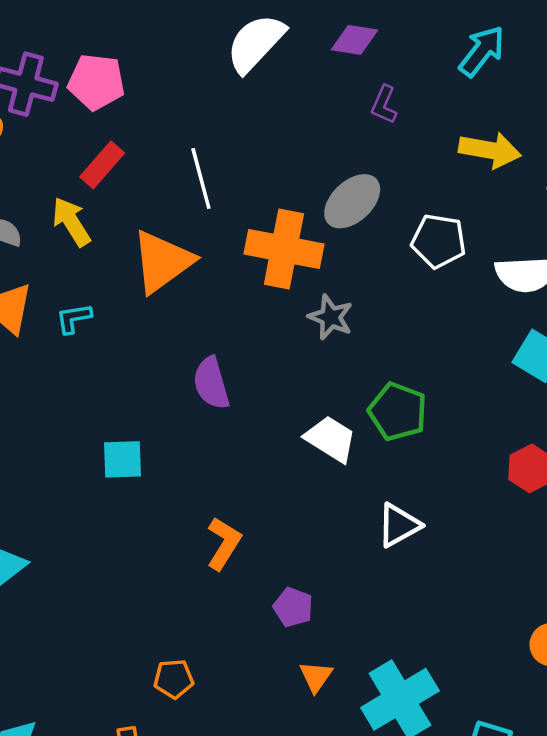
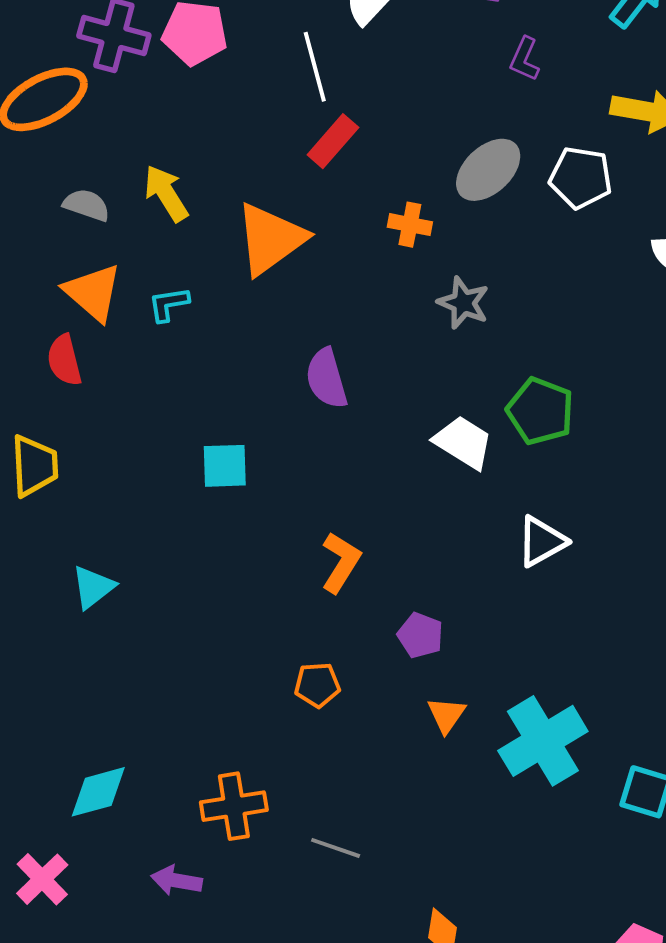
red rectangle: (102, 165) -> (333, 141), moved
white line: (201, 178) -> (315, 67), moved
white pentagon: (439, 241) -> (581, 178), moved
orange cross: (284, 249) -> (410, 225), size x0.5
orange pentagon: (174, 679) -> (317, 685), moved

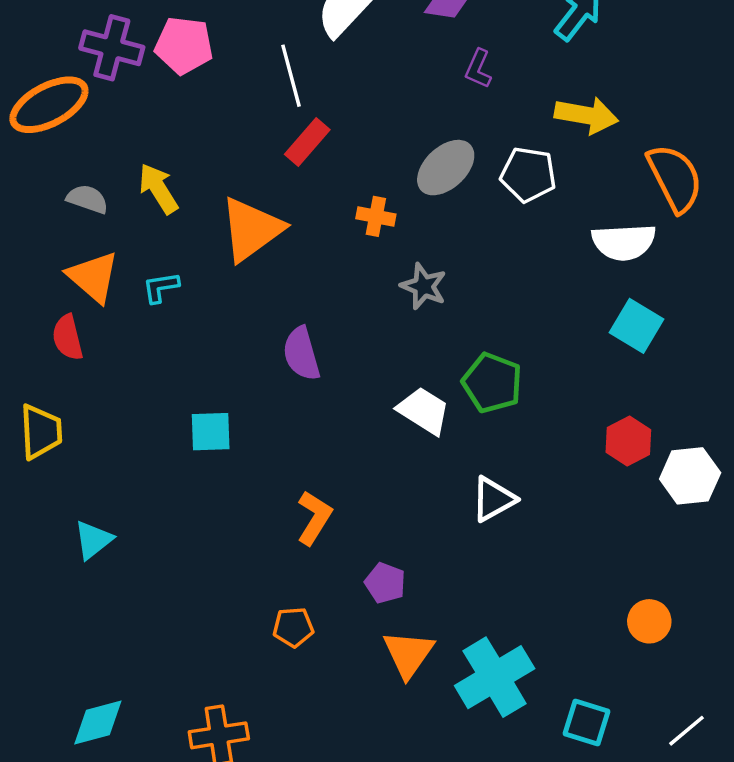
orange triangle: (446, 715) -> (408, 654), size x1.5

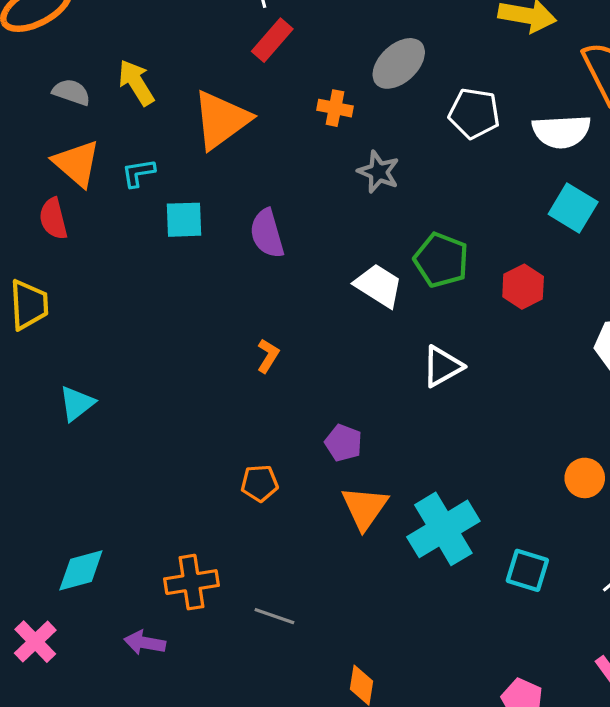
white pentagon: (528, 175) -> (474, 113), moved
cyan square: (211, 432) -> (184, 220), moved
red hexagon: (628, 441) -> (523, 287), moved
orange L-shape: (314, 518) -> (268, 356), moved, size x0.7

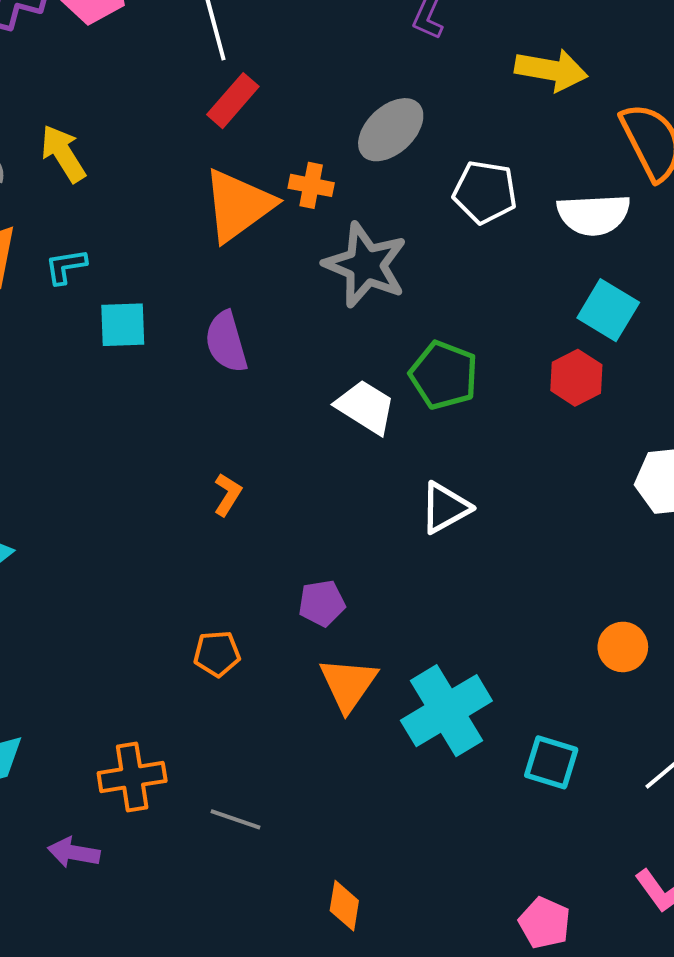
orange triangle: (221, 120) -> (238, 205), moved
gray star: (379, 172) -> (366, 265), size x1.6
red hexagon: (523, 287) -> (576, 378), moved
purple pentagon: (343, 443) -> (322, 603), turned -30

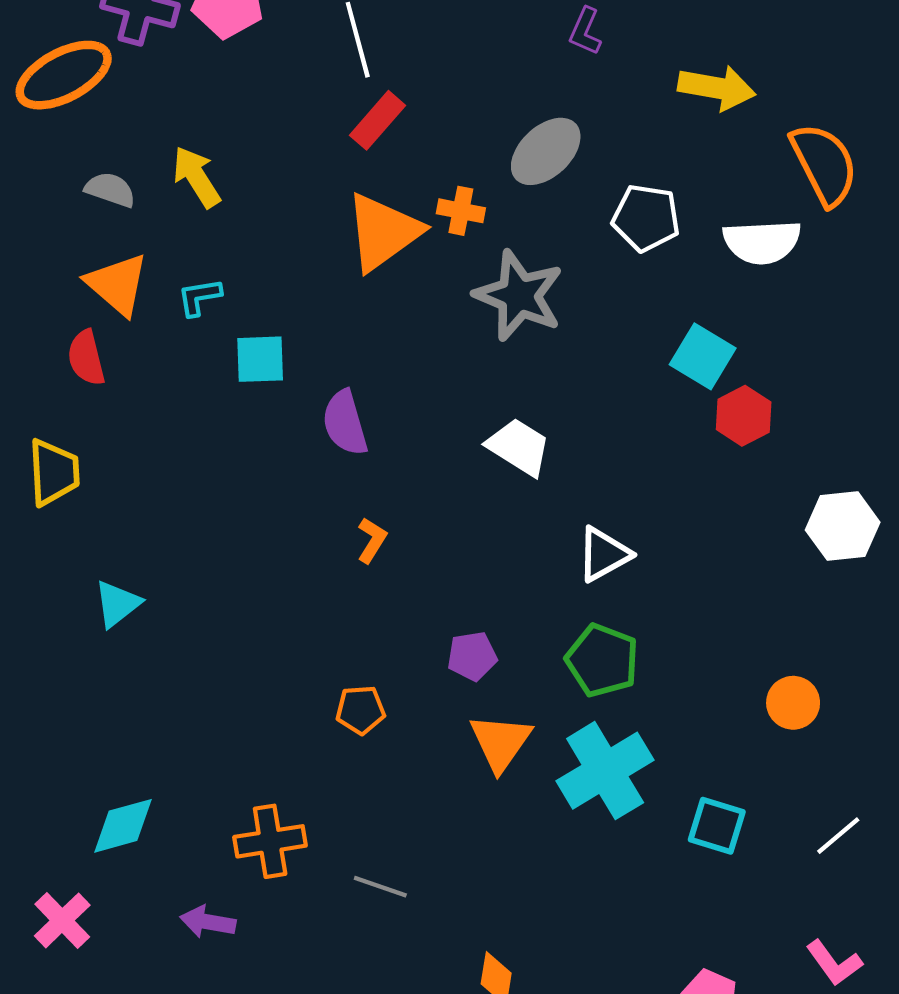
cyan square: (608, 310) -> (703, 356), moved
purple semicircle: (226, 342) -> (345, 423), moved
green pentagon: (444, 375) -> (602, 660), moved

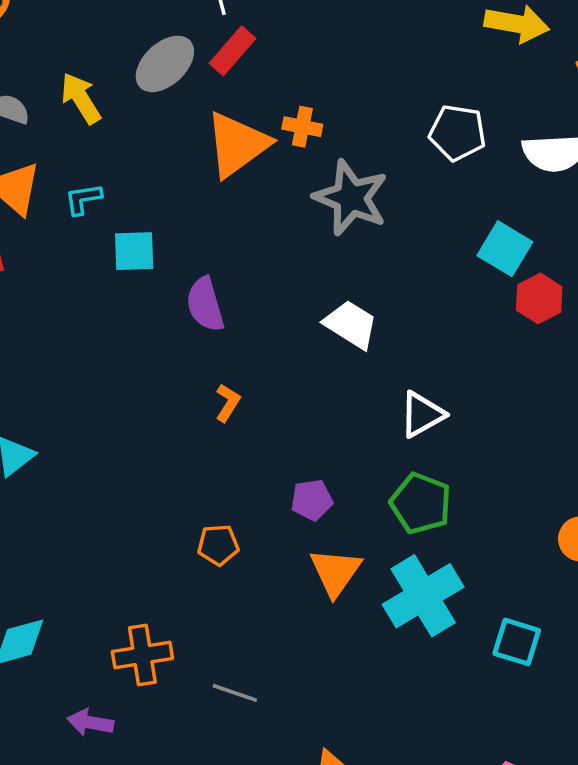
gray ellipse: (546, 151) -> (165, 64), moved

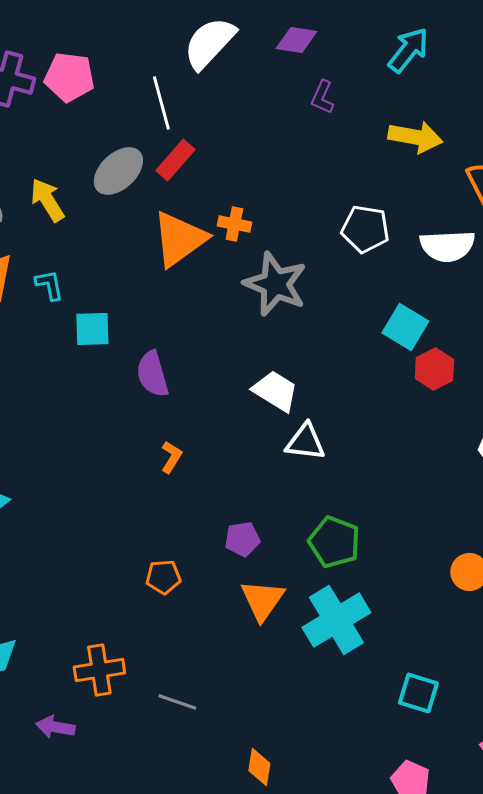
cyan L-shape: (83, 199) -> (49, 285), turned 88
white triangle: (422, 415) -> (305, 442), moved, turned 36
cyan square: (517, 642) -> (418, 693), moved

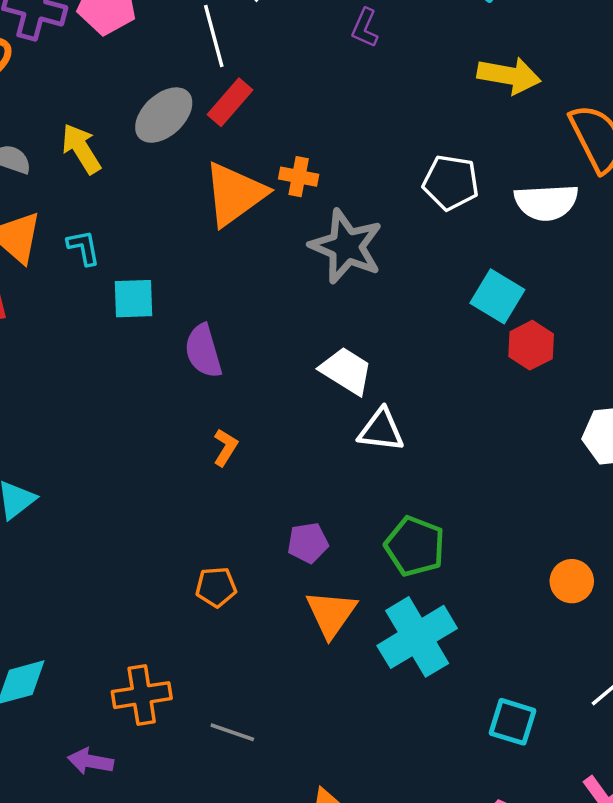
purple L-shape: (322, 97) -> (365, 28), moved

